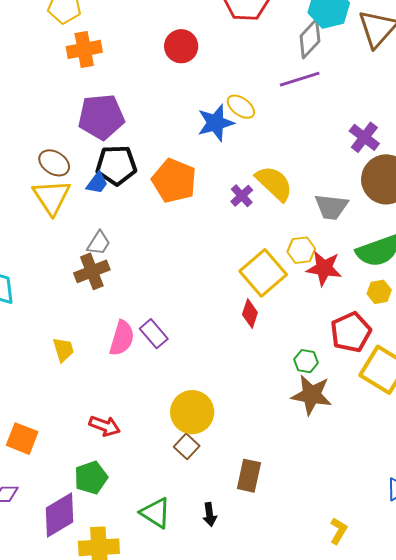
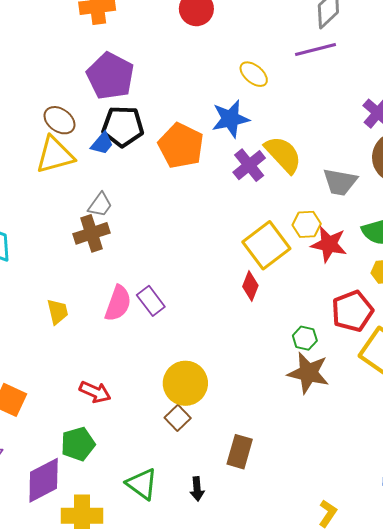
purple pentagon: (101, 117) -> (110, 76), turned 30
blue star: (216, 123) -> (230, 119), moved
purple cross: (242, 196) -> (249, 165), size x1.4
yellow triangle: (52, 197) -> (55, 155), turned 45

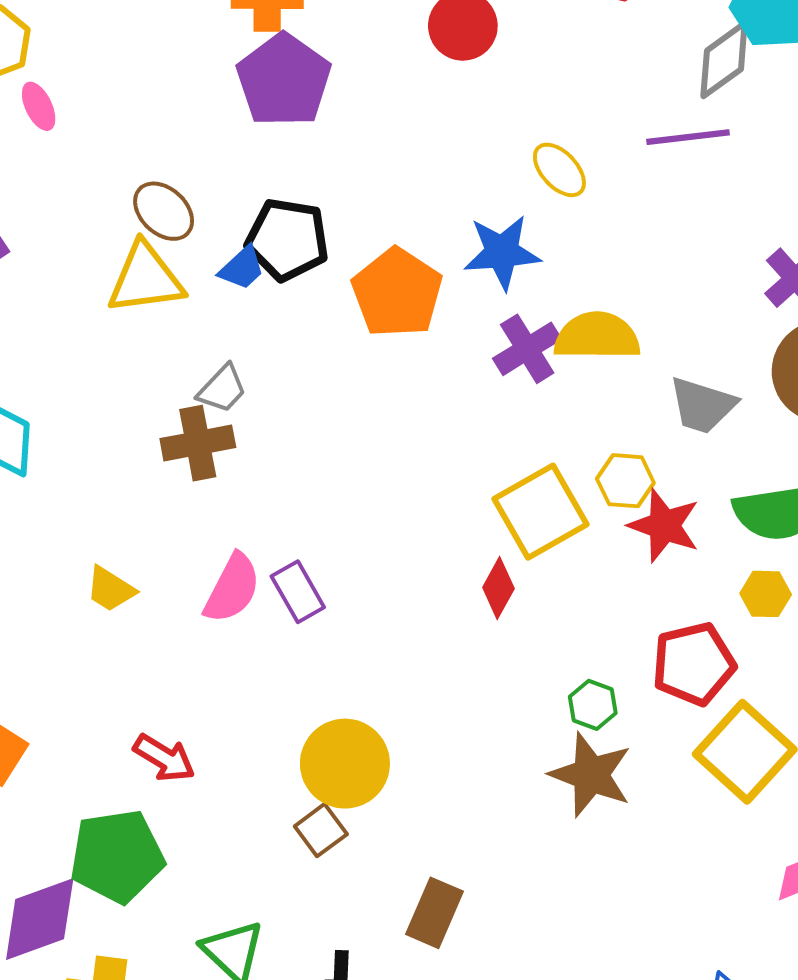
purple pentagon: (110, 76) -> (284, 80), moved
yellow semicircle: (283, 154) -> (597, 336), turned -54
yellow trapezoid: (58, 312) -> (110, 589), turned 128
green pentagon: (78, 444) -> (117, 856), size x1.4

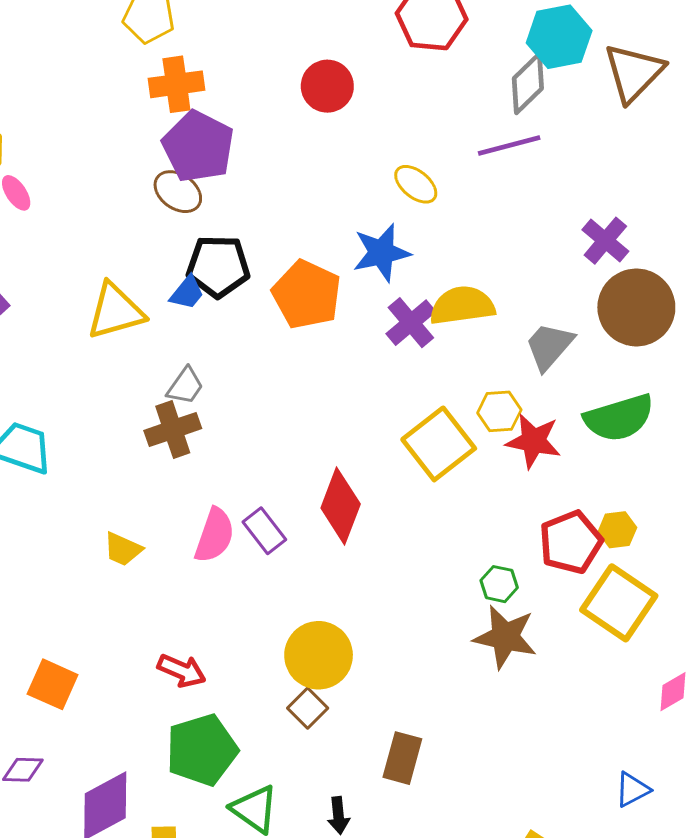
brown ellipse: (164, 211) -> (178, 192), moved
gray trapezoid: (702, 405) -> (549, 346), turned 122
red diamond: (498, 588) -> (341, 506), moved, size x1.6
yellow hexagon: (766, 594) -> (617, 530), moved
green pentagon: (117, 856) -> (202, 750), moved

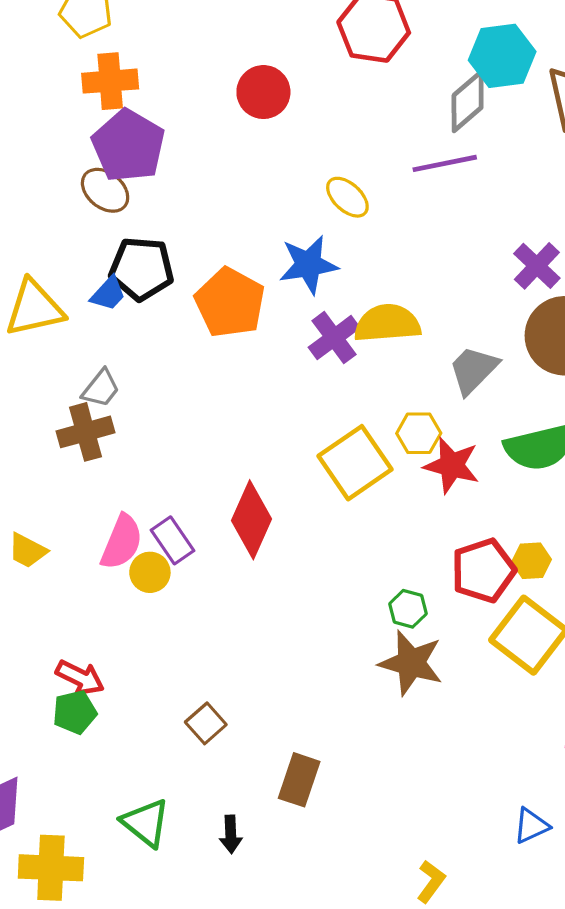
yellow circle: (319, 655) -> (150, 572), moved, size x0.6
green pentagon: (202, 750) -> (75, 712), moved, size x0.6

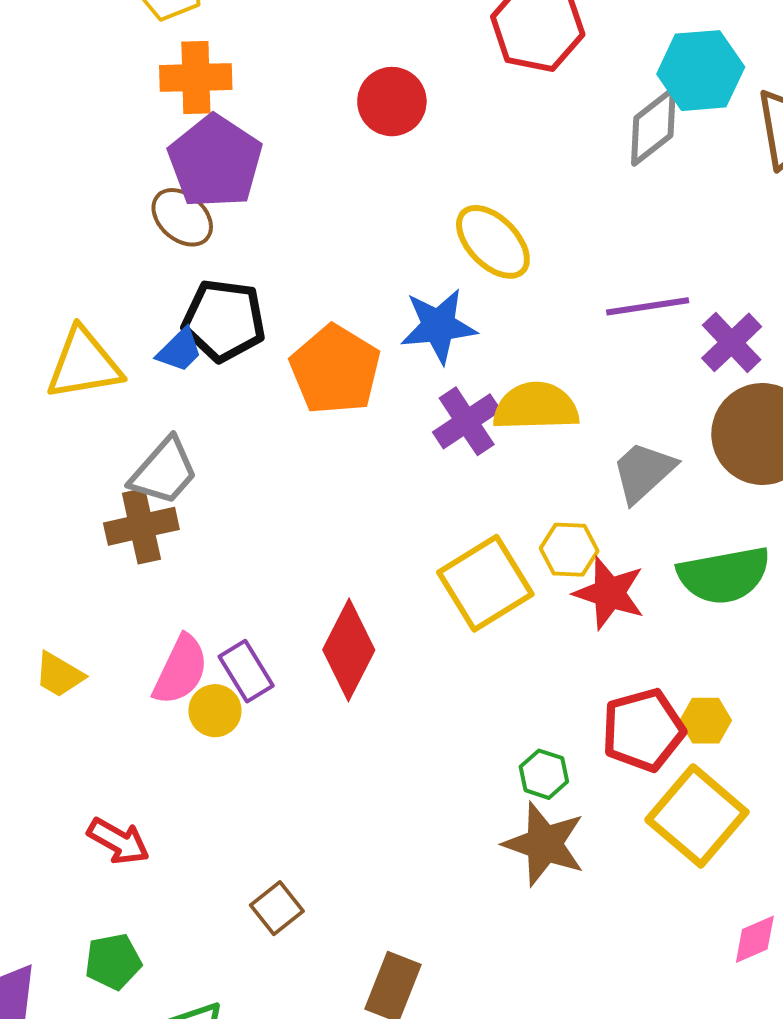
purple line: (445, 163) -> (648, 306), moved
yellow ellipse: (347, 197) -> (493, 242), size x1.4
gray trapezoid: (101, 388) -> (164, 471), size x1.4
green pentagon: (75, 712) -> (113, 961), moved

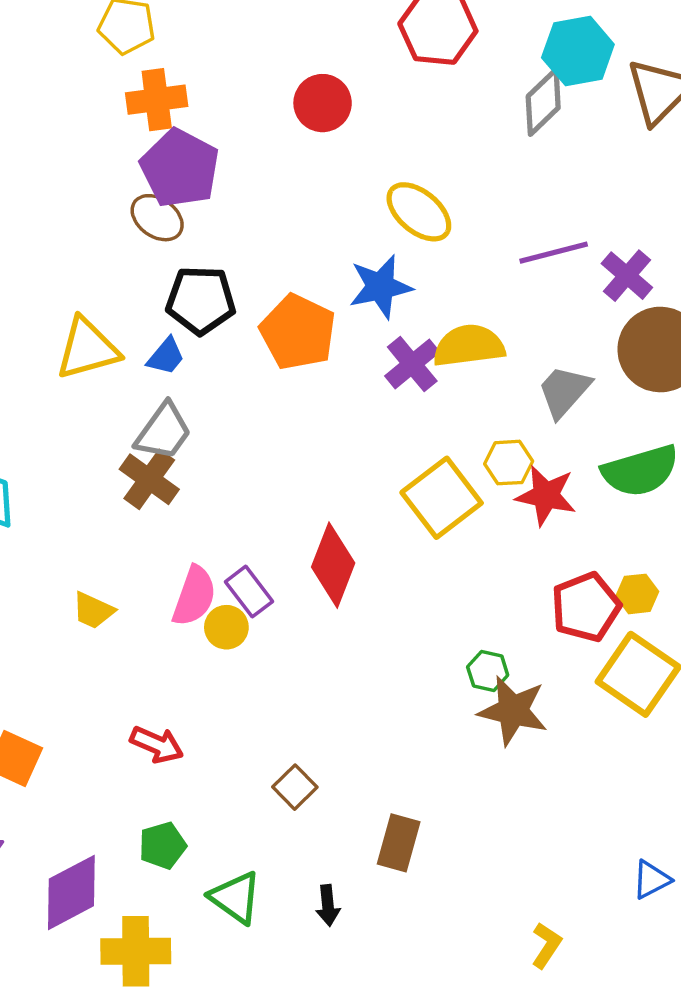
blue trapezoid: (180, 350) -> (166, 356), moved
brown cross: (141, 526) -> (149, 479), turned -36
green hexagon: (544, 774) -> (488, 671), moved

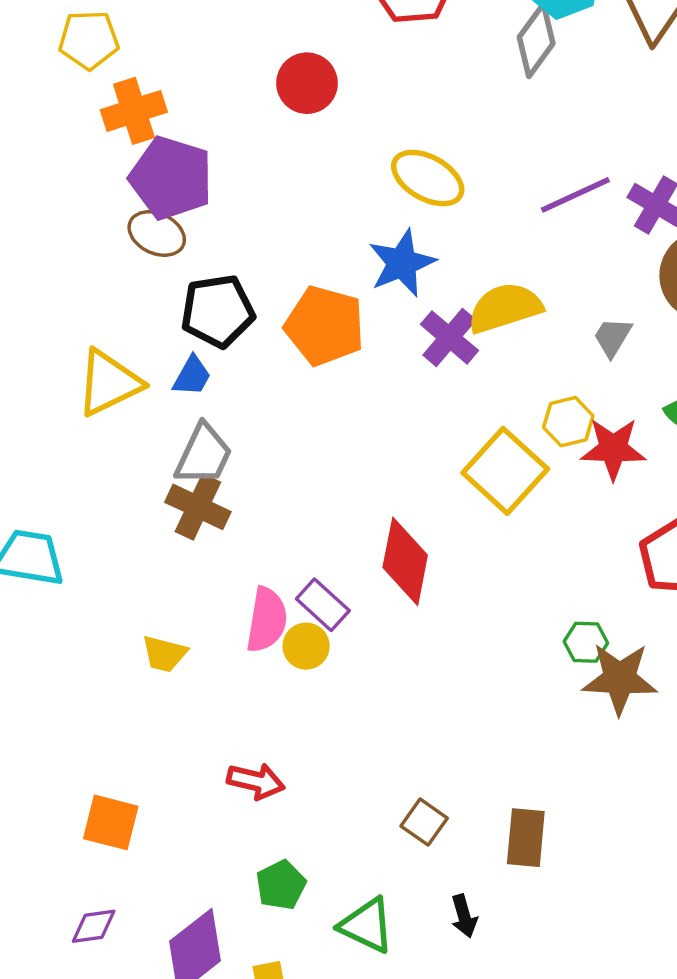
gray trapezoid: (564, 391) -> (613, 337), size x0.7
brown square: (295, 787) -> (424, 822), moved

